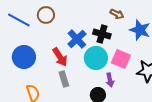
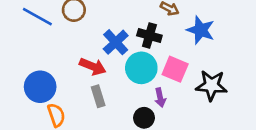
blue circle: (24, 57) -> (40, 87), moved
red arrow: (60, 57) -> (93, 67), turned -36

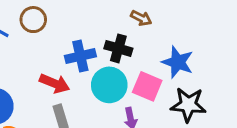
blue star: (201, 30) -> (178, 62), moved
blue cross: (116, 42) -> (80, 56), turned 30

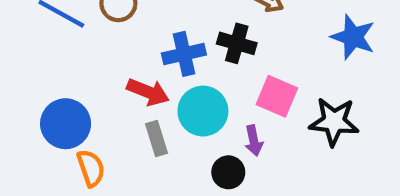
blue star: (178, 62) -> (353, 37), moved
cyan circle: (109, 85) -> (203, 111), moved

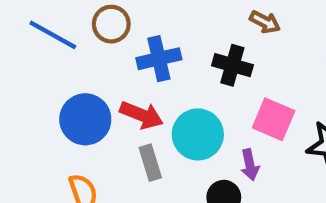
blue cross: (184, 54) -> (159, 59), moved
blue circle: (66, 124) -> (85, 119), moved

